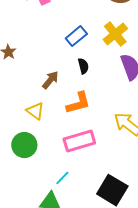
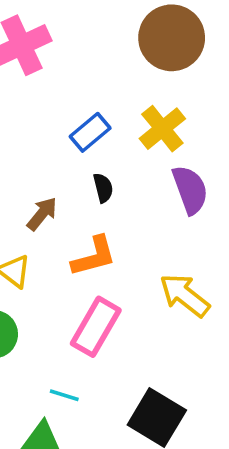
pink rectangle: (79, 141) -> (96, 327), turned -44
cyan line: (62, 178) -> (64, 395), turned 63

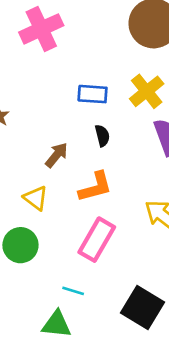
blue rectangle: (90, 132) -> (93, 94), turned 44

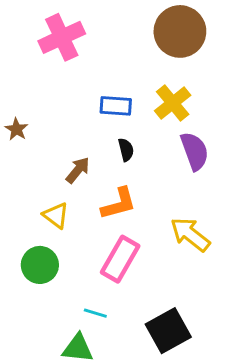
black square: (142, 308) -> (168, 331), turned 30

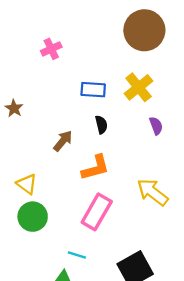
pink cross: (62, 37) -> (51, 49), moved, size x0.6
purple semicircle: (195, 151) -> (156, 126), size x0.6
yellow triangle: (56, 215) -> (27, 184), moved

